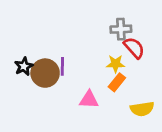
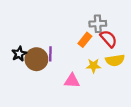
yellow star: (116, 64) -> (93, 66), moved
orange rectangle: (117, 82) -> (85, 40), moved
yellow semicircle: (142, 109) -> (115, 60), moved

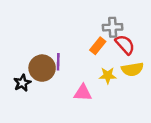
black star: (19, 54) -> (22, 83), moved

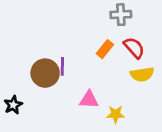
gray cross: (113, 27) -> (121, 15), moved
yellow star: (108, 75) -> (116, 114), moved
black star: (22, 83) -> (13, 105), moved

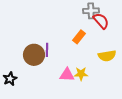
red semicircle: (134, 48) -> (101, 21), moved
yellow star: (116, 114) -> (81, 74), moved

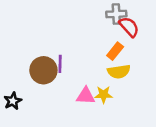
orange rectangle: (79, 37) -> (115, 51), moved
yellow semicircle: (107, 56) -> (119, 72), moved

